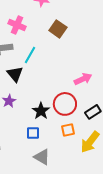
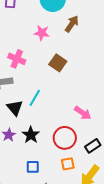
cyan line: (30, 55) -> (35, 98), moved
pink arrow: (83, 79) -> (83, 113), turned 60
black star: (41, 111) -> (31, 135), moved

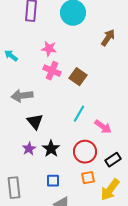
brown arrow: (72, 24) -> (108, 38), moved
pink star: (42, 33) -> (49, 49), moved
pink cross: (17, 59) -> (52, 71), moved
cyan line: (35, 98) -> (79, 114), moved

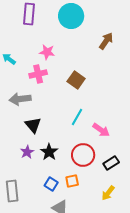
pink cross: (52, 71) -> (38, 74), moved, turned -36
orange square: (88, 178) -> (72, 181), moved
blue square: (53, 181) -> (51, 184), turned 32
yellow arrow: (110, 190) -> (108, 193), size x0.7

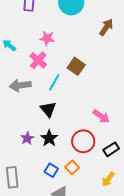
pink cross: (38, 74) -> (38, 60), turned -36
cyan line: (77, 117) -> (54, 82), moved
black triangle: (33, 125) -> (48, 109), moved
orange square: (72, 181) -> (72, 167), turned -32

